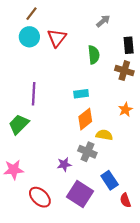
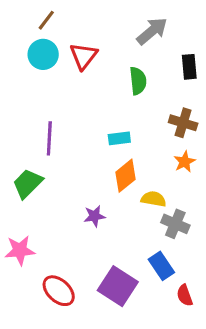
gray arrow: (103, 21) -> (152, 31), size x1.5
brown cross: (124, 71) -> (183, 123), moved
gray cross: (87, 152) -> (175, 224), moved
purple star: (64, 164) -> (94, 216), moved

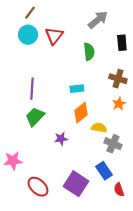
green trapezoid: (28, 183) -> (35, 117), moved

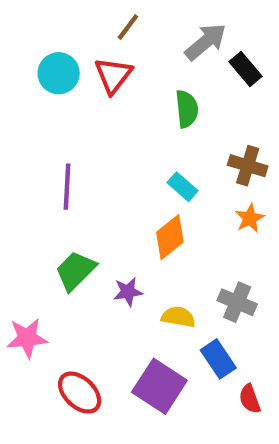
brown line: (30, 13) -> (128, 27), moved
black rectangle: (122, 43) -> (246, 69), moved, turned -35
cyan rectangle: (77, 89) -> (183, 187), moved, turned 48
green trapezoid: (35, 117) -> (75, 271), moved
yellow semicircle: (99, 128) -> (178, 317), moved

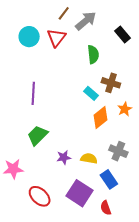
gray arrow: (206, 42) -> (86, 21), moved
brown cross: (248, 166) -> (111, 83), moved
orange diamond: (170, 237) -> (100, 117), moved
purple star: (128, 292) -> (64, 157), moved
red semicircle: (250, 399) -> (106, 208), moved

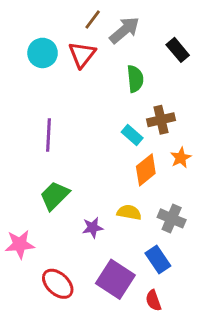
brown cross: (111, 83) -> (161, 120), turned -30
yellow semicircle: (89, 158) -> (129, 212), moved

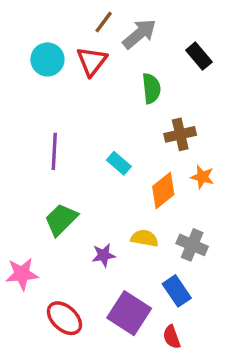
cyan rectangle: (132, 135) -> (119, 163), moved
orange star: (181, 158) -> (202, 177), turned -30

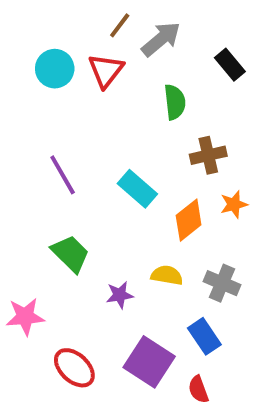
purple line: (54, 151) -> (63, 175), turned -33
cyan rectangle: (119, 163) -> (137, 189), size x1.4
orange star: (202, 177) -> (234, 204), turned -30
green trapezoid: (61, 219) -> (70, 254), turned 90

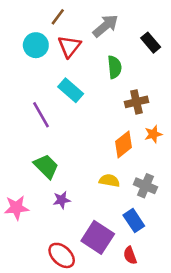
brown line: (120, 25) -> (58, 17), moved
cyan rectangle: (137, 189) -> (71, 90), moved
purple star: (120, 295) -> (62, 200), moved
red ellipse: (74, 368) -> (62, 255), moved

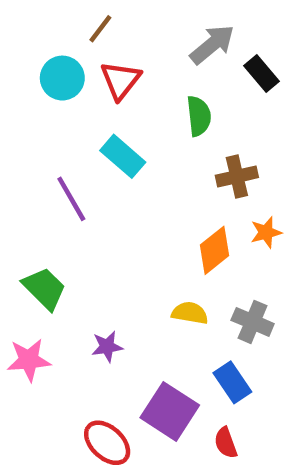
gray arrow: (105, 26) -> (212, 44), moved
green trapezoid: (46, 166) -> (44, 288), moved

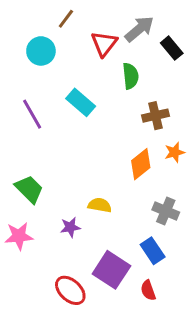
red triangle: (121, 80) -> (104, 44), moved
purple line: (71, 199) -> (32, 114), moved
yellow semicircle: (190, 313) -> (100, 205), moved

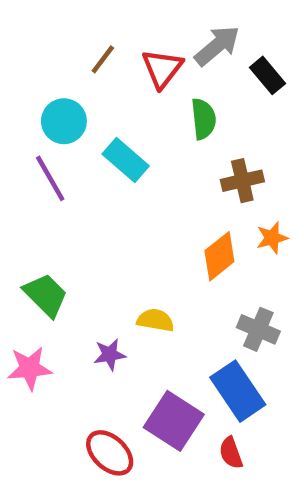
brown line: (66, 19) -> (103, 59), moved
cyan circle: (41, 51) -> (64, 121), moved
blue rectangle: (153, 251) -> (238, 391), size x1.4

